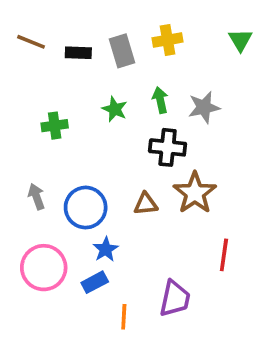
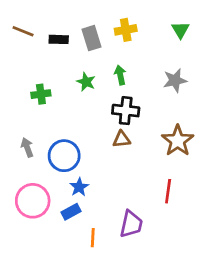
gray star: (204, 107) -> (175, 80), moved
brown star: (195, 193) -> (178, 141), moved
brown triangle: (146, 204) -> (122, 139), moved

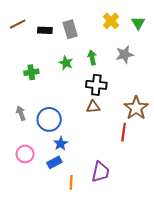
yellow cross: (126, 30) -> (111, 21), moved, turned -35
brown line: (23, 31) -> (18, 24), turned -49
gray star: (175, 80) -> (125, 54), moved
red line: (168, 191) -> (124, 132), moved
pink circle: (33, 201) -> (25, 154), size x0.7

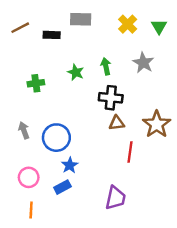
gray rectangle: (70, 29) -> (81, 19), moved, turned -72
gray star: (125, 54) -> (143, 63), turned -30
brown triangle: (93, 107) -> (117, 123), moved
red line: (124, 132) -> (130, 152), moved
orange line: (71, 182) -> (31, 210), moved

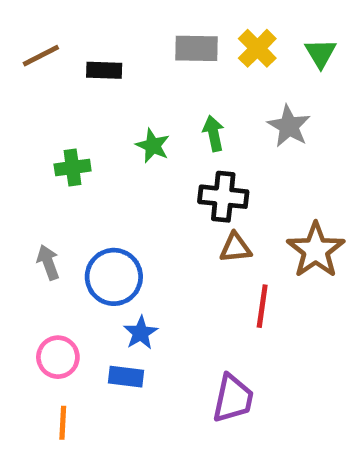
gray rectangle: (81, 19) -> (197, 48), moved
blue rectangle: (62, 187) -> (126, 377), turned 35

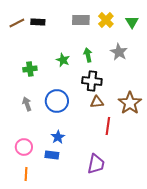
black rectangle: (104, 70) -> (38, 22), moved
gray arrow: (48, 262) -> (27, 104), moved
blue circle: (114, 277) -> (57, 101), moved

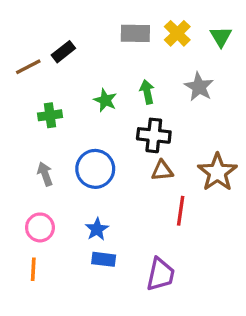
black rectangle: (38, 22) -> (63, 52), moved, turned -40
brown line: (17, 23) -> (28, 67), moved
pink circle: (24, 147) -> (40, 227), moved
blue rectangle: (52, 155) -> (104, 259), moved
orange line: (26, 174) -> (33, 269), moved

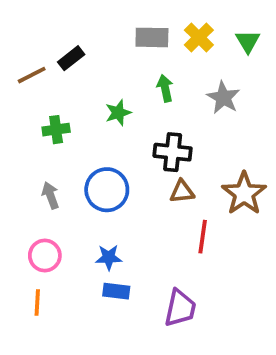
green arrow: (147, 92) -> (165, 88), moved
green star: (105, 100) -> (118, 113), turned 30
blue star: (97, 229) -> (109, 257), turned 30

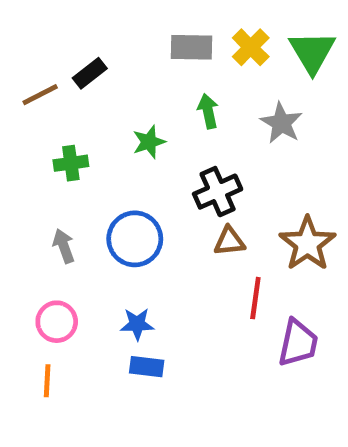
green triangle: (248, 41) -> (312, 52), size x1.5
black cross: (173, 152) -> (218, 192), turned -30
purple trapezoid: (180, 308) -> (298, 343), moved

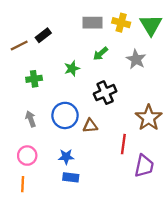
yellow cross: (251, 47) -> (121, 23), turned -30
green arrow: (208, 111) -> (101, 54), turned -119
brown triangle: (229, 241) -> (90, 126), moved

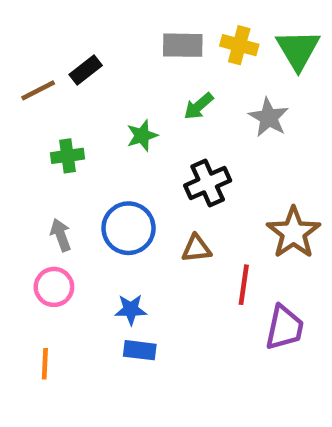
brown triangle: (90, 126) -> (196, 249), moved
pink circle: (27, 156) -> (54, 287), moved

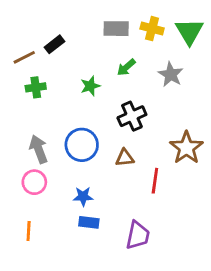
green cross: (68, 156) -> (36, 87), moved
gray arrow: (61, 235) -> (39, 149), size x1.4
purple trapezoid: (284, 328) -> (138, 235), moved

